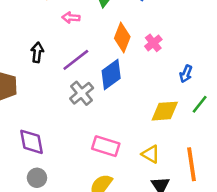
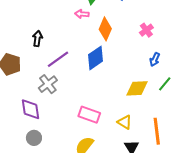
pink arrow: (71, 18) -> (82, 14), moved
pink cross: (153, 43) -> (146, 30), moved
purple line: (76, 60) -> (58, 59), moved
gray cross: (82, 93) -> (48, 84), moved

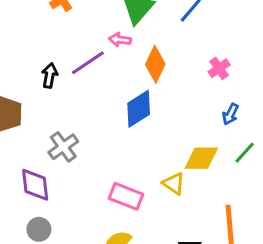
purple line: (58, 59) -> (88, 63), moved
yellow triangle: (125, 122) -> (174, 184), moved

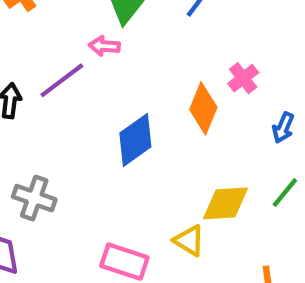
orange diamond: (155, 64) -> (203, 108), moved
blue arrow: (230, 114) -> (283, 128), moved
gray cross: (63, 147) -> (34, 198), turned -32

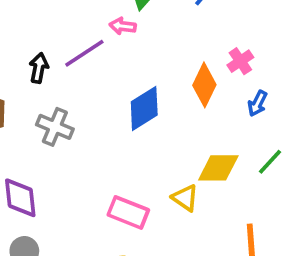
blue arrow: (283, 128) -> (257, 103), moved
gray cross: (34, 198) -> (55, 127), moved

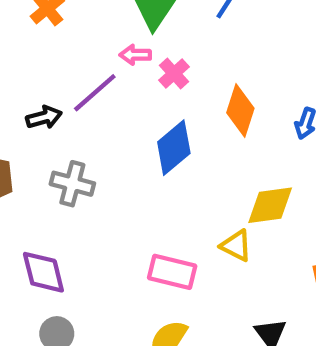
pink cross: (240, 61) -> (174, 74), moved
black arrow: (39, 68) -> (44, 117), turned 72

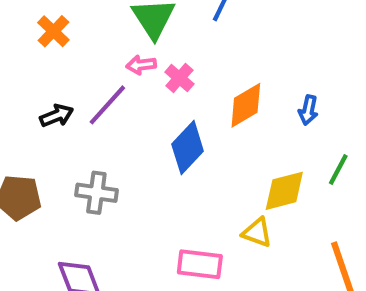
orange diamond: (240, 110) -> (246, 105), turned 48
black arrow: (44, 117) -> (57, 116), moved

